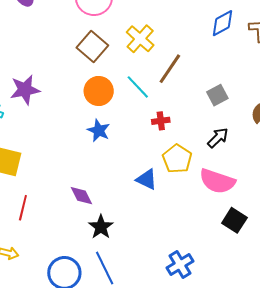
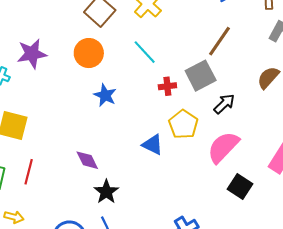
brown line: (170, 69) -> (219, 41), moved
orange circle: (99, 91) -> (89, 53), moved
gray square: (217, 95) -> (201, 76), moved, size x1.4
pink semicircle: (217, 181) -> (223, 147), turned 114

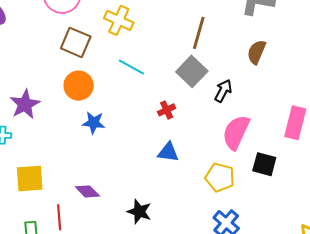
red cross: (167, 86) -> (167, 110), moved
blue star: (105, 95) -> (94, 123), moved
yellow pentagon: (183, 124) -> (220, 177), moved
purple diamond: (87, 160) -> (87, 191), moved

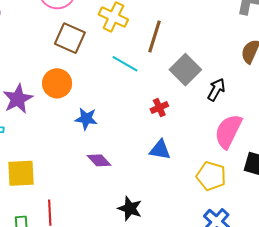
brown line: (199, 33) -> (155, 37), moved
orange circle: (79, 86) -> (57, 83), moved
purple diamond: (87, 191) -> (99, 160), moved

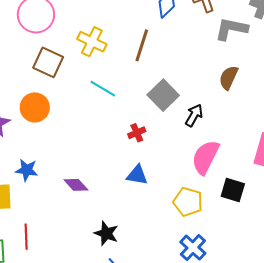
brown line: (155, 37) -> (142, 45), moved
blue star: (86, 119) -> (27, 170), moved

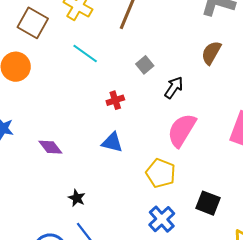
gray square: (163, 95) -> (145, 65), size x0.6
black square: (233, 190) -> (208, 203), moved
black star: (106, 233) -> (77, 198), size x0.7

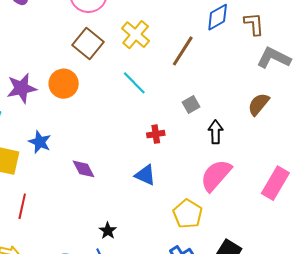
black arrow: (174, 88) -> (216, 132), turned -45
black star: (77, 198) -> (108, 231), moved

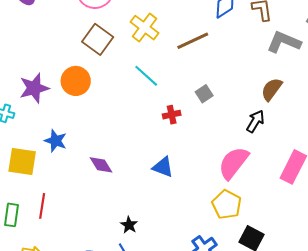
brown line: (183, 51) -> (193, 41), turned 36
black arrow: (216, 132) -> (255, 121), moved, turned 35
red cross: (156, 134) -> (172, 115), moved
yellow pentagon: (188, 214) -> (227, 205), moved

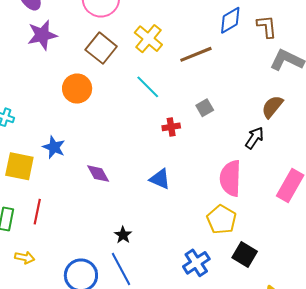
purple star: (34, 88) -> (42, 35), moved
pink semicircle: (233, 163) -> (231, 178), turned -39

